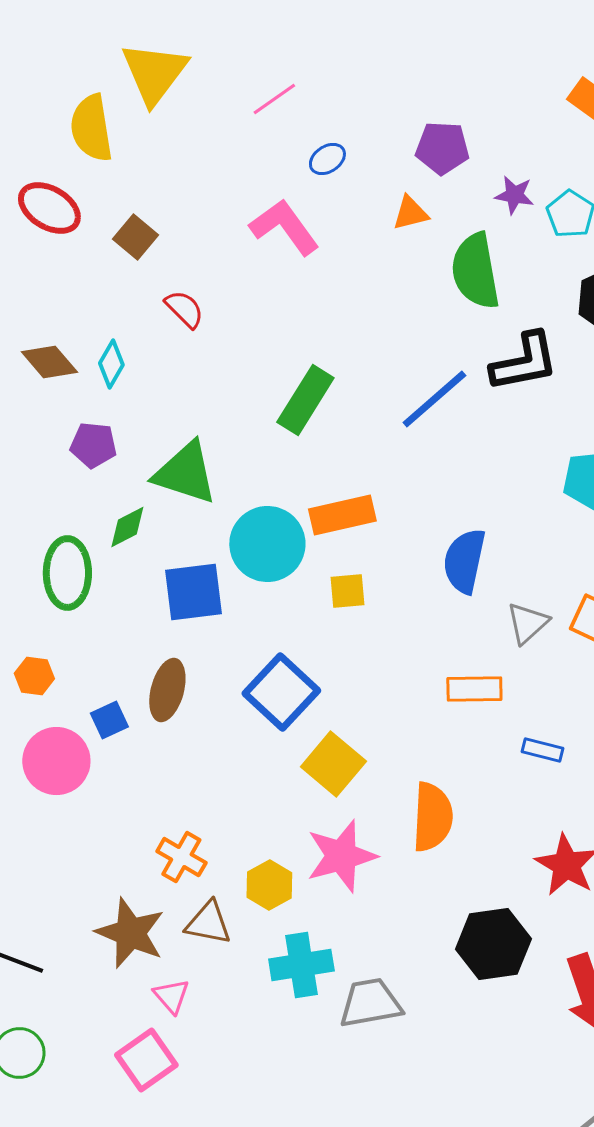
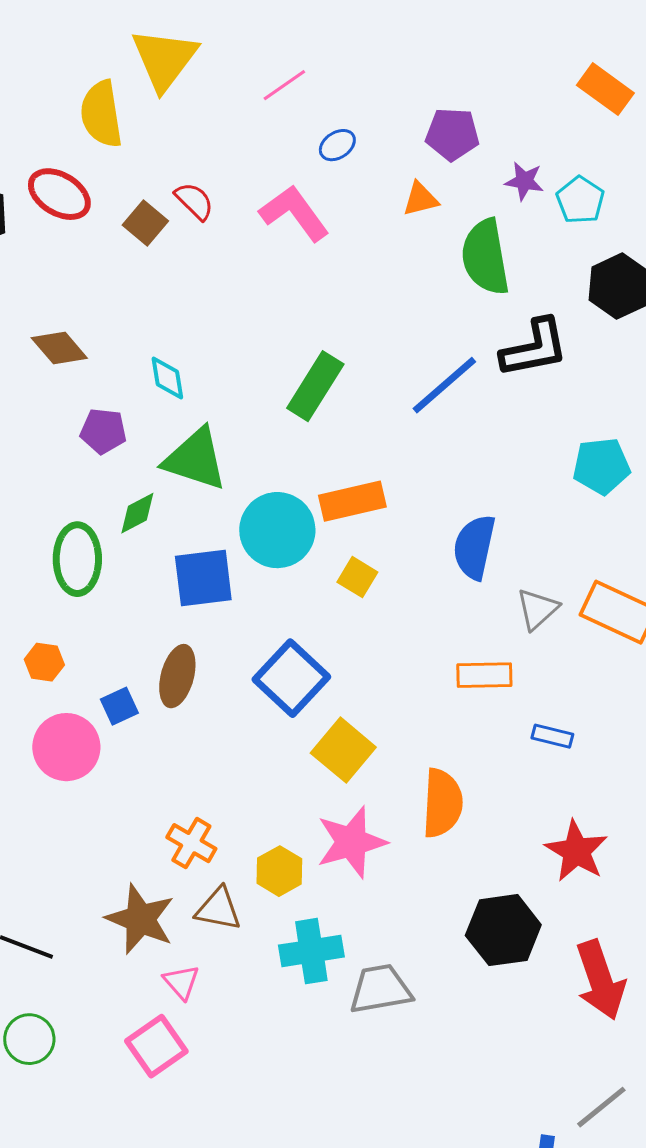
red semicircle: (184, 309) -> (194, 201), moved
cyan diamond: (111, 364) -> (167, 378), moved, turned -39
yellow square: (347, 591) -> (357, 577), turned 36

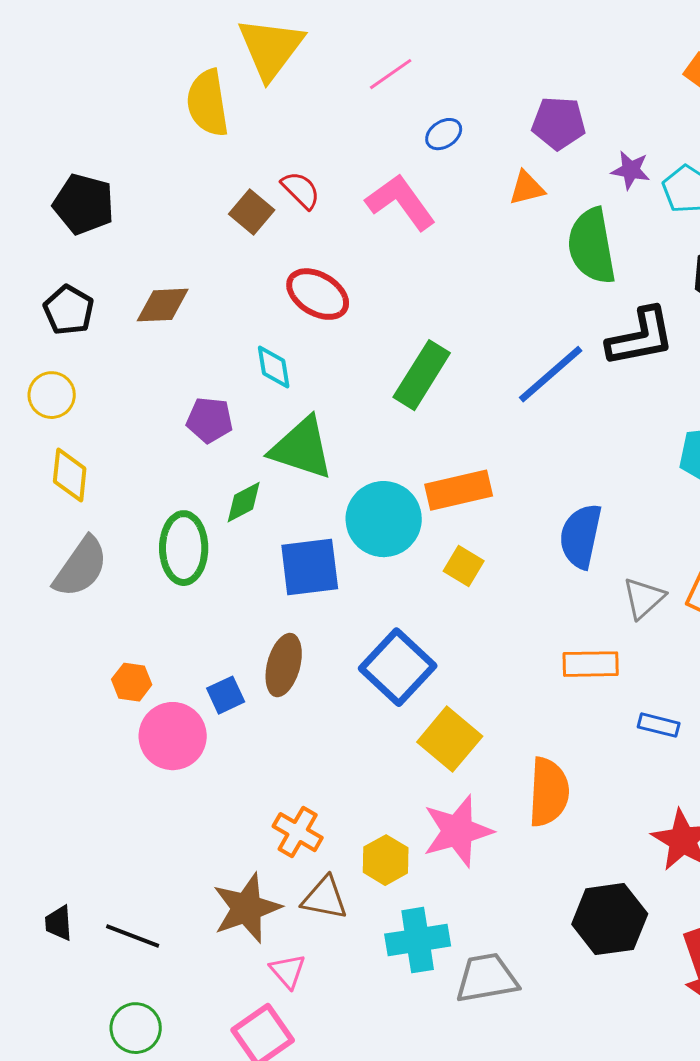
red ellipse: (59, 194) -> (318, 294), moved
brown diamond: (59, 348) -> (163, 305), moved, turned -52
orange hexagon: (44, 662) -> (132, 682), moved
brown star: (140, 919) -> (247, 908), turned 30

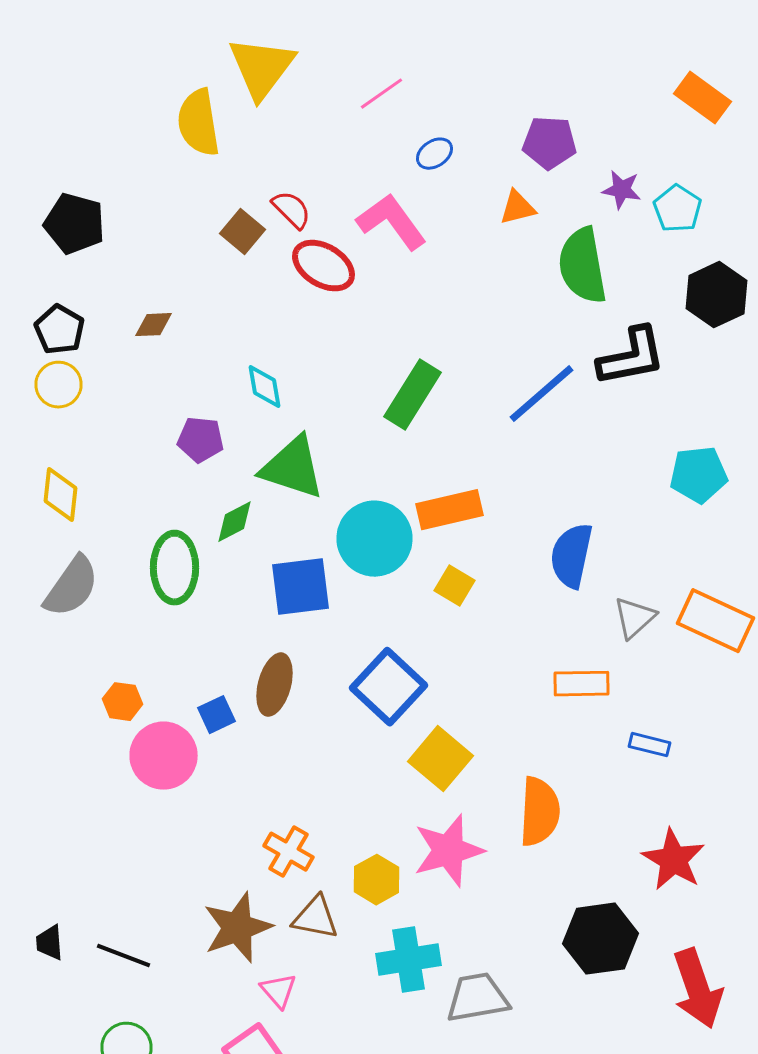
red ellipse: (318, 294) -> (324, 266), moved
brown diamond: (163, 305) -> (154, 325), size x0.7
yellow circle: (52, 395) -> (58, 385), moved

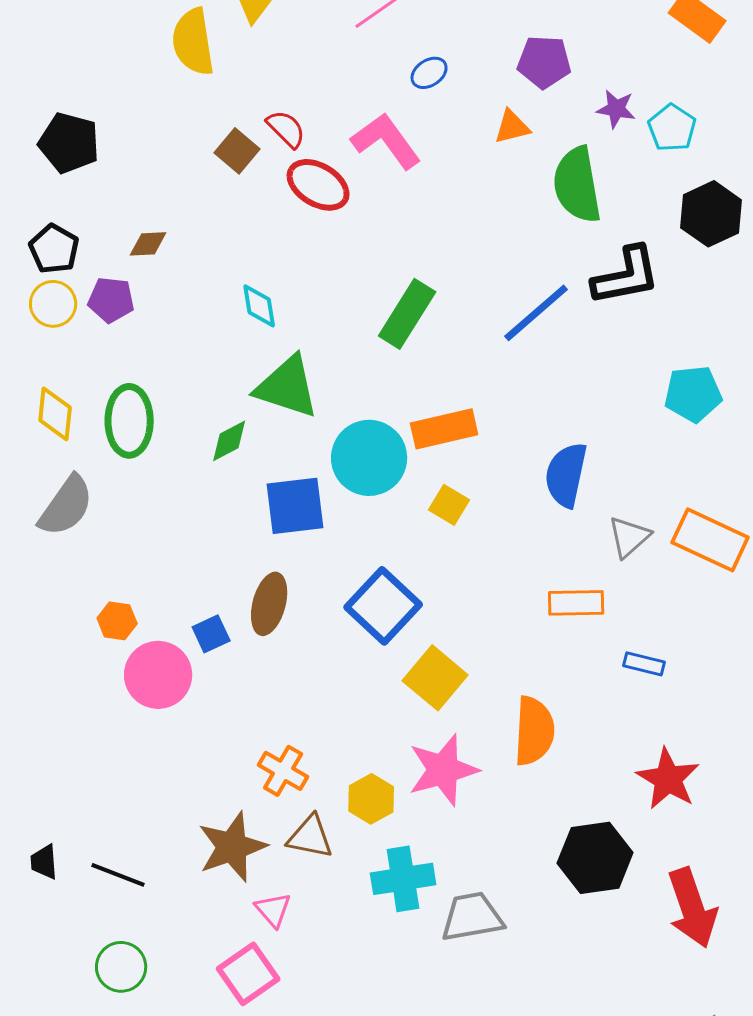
purple pentagon: (200, 440) -> (111, 300), moved
green ellipse: (174, 568) -> (129, 421), moved

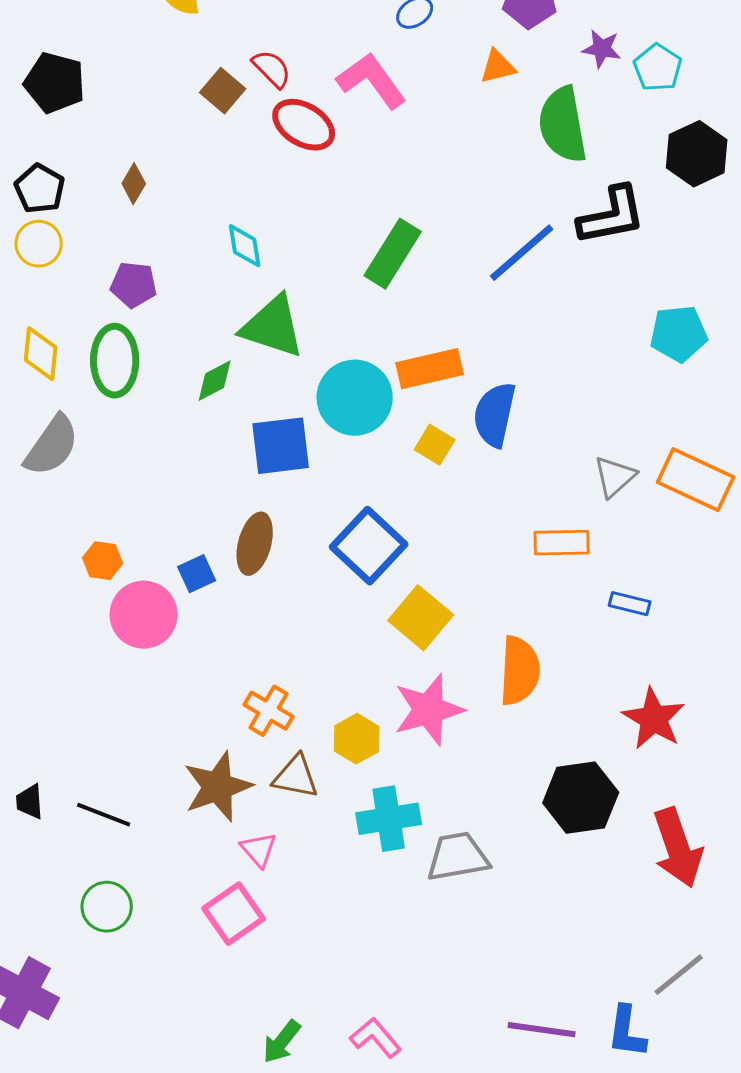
brown diamond: (148, 244) -> (134, 184), turned -57
purple pentagon: (111, 300) -> (134, 285), moved
blue semicircle: (566, 475) -> (495, 415), moved

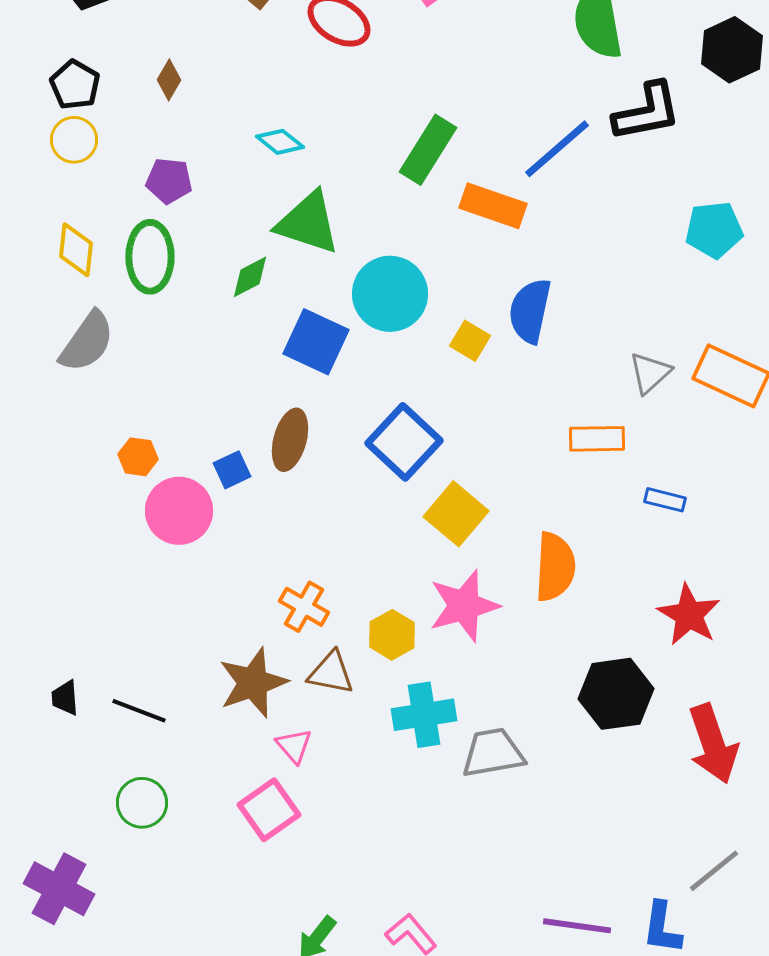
cyan diamond: (245, 246) -> (280, 142), turned -42
orange rectangle: (430, 369) -> (493, 206), moved, turned 32
blue square: (281, 446) -> (316, 342), turned 32

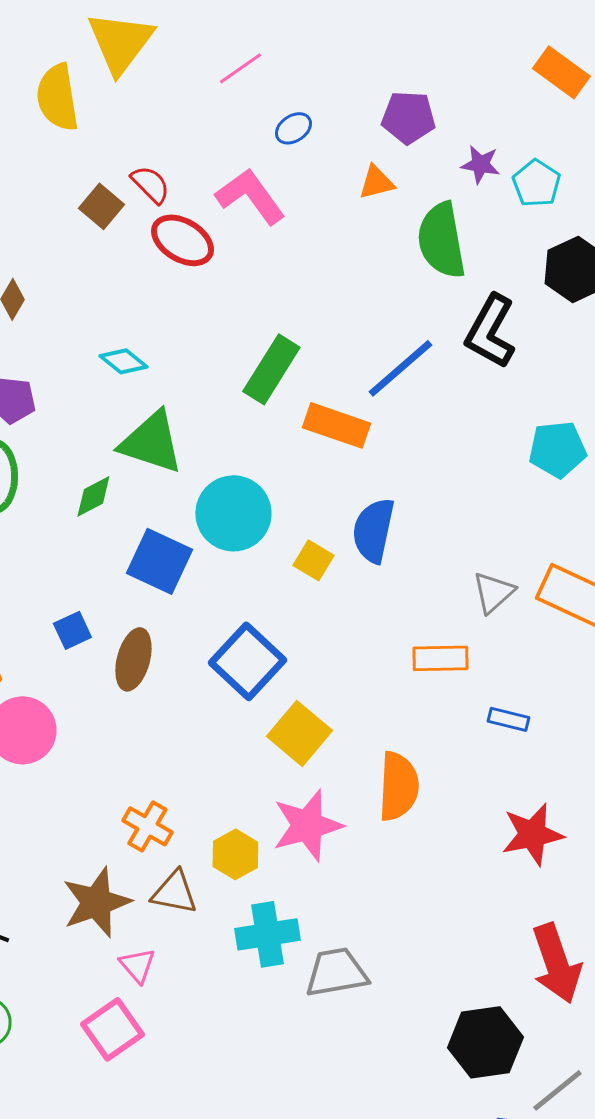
black L-shape: (647, 112) -> (490, 331), turned 130
blue square: (232, 470) -> (72, 630), moved
red star: (689, 615) -> (532, 834), turned 30
black hexagon: (616, 694) -> (485, 1042), moved

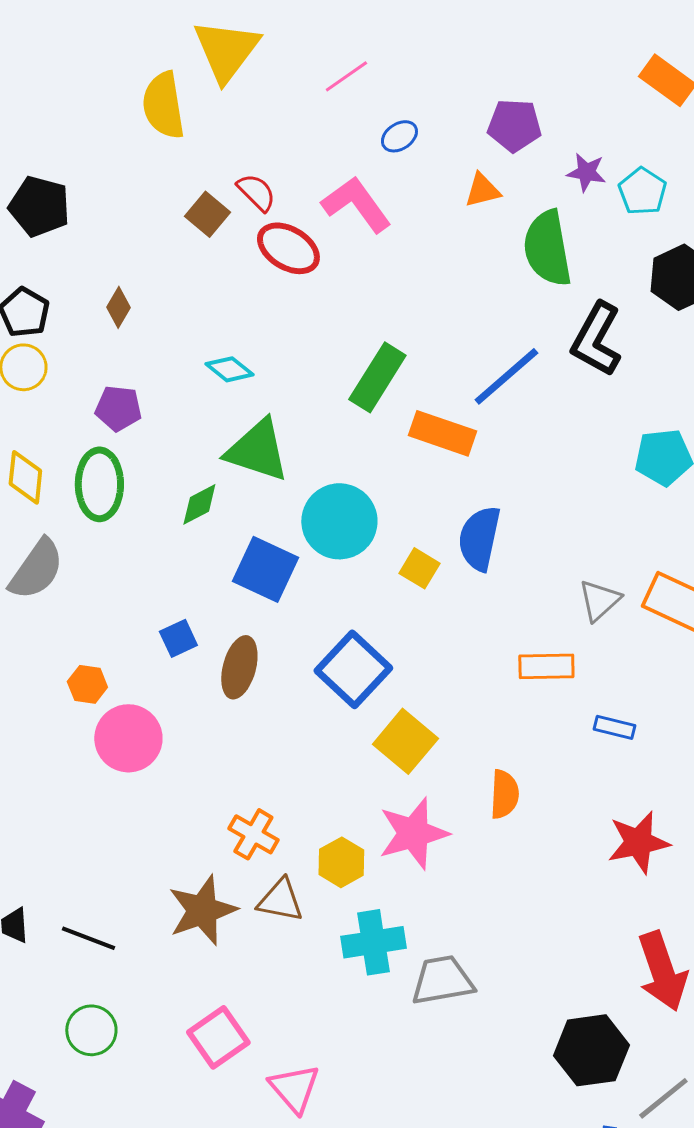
orange semicircle: (398, 786) -> (504, 794), size x0.7
pink triangle: (137, 965) -> (294, 1088), moved, size x1.4

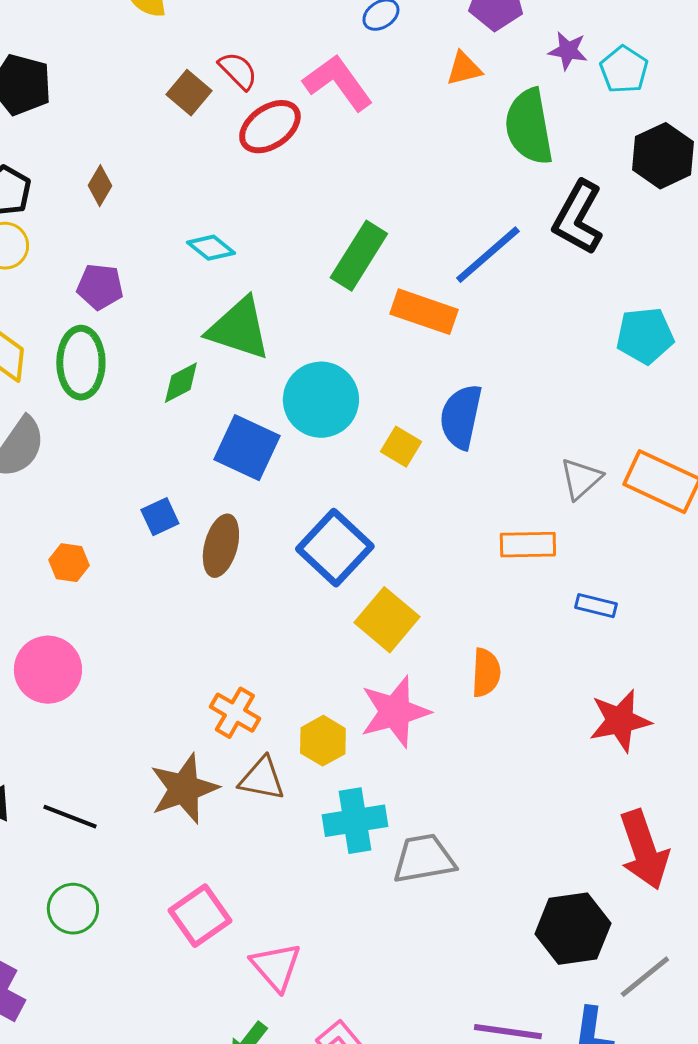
red ellipse: (288, 248) -> (270, 127), turned -66
pink circle: (128, 738) -> (48, 670), moved

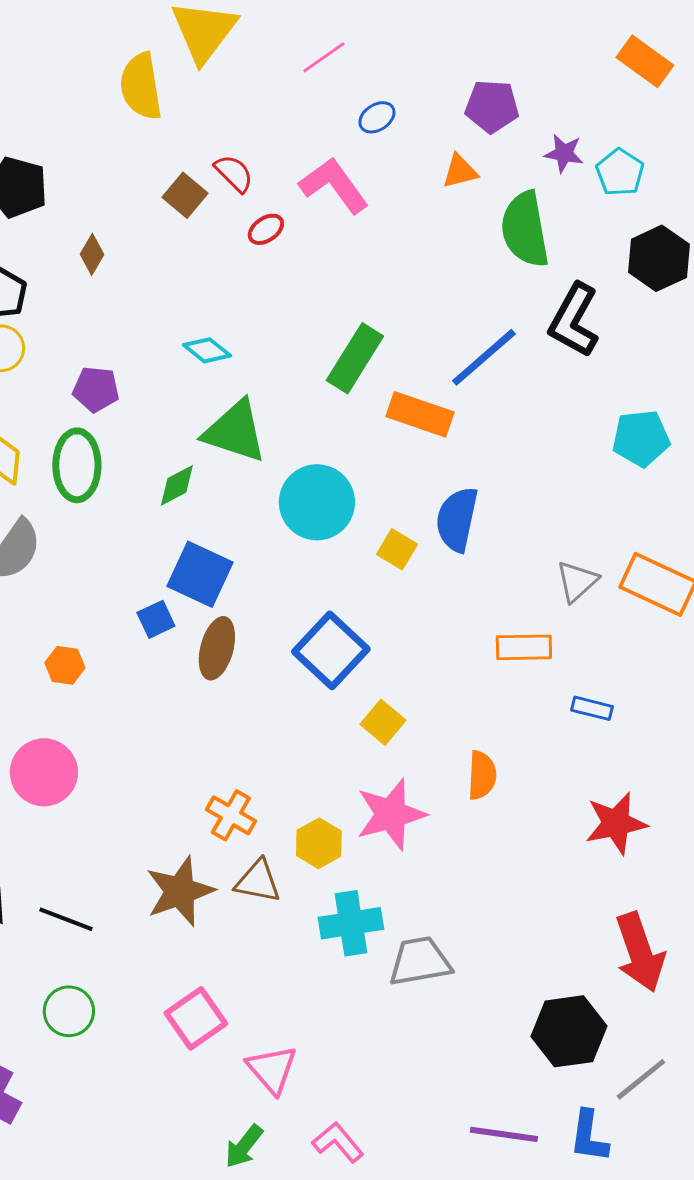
red ellipse: (270, 127) -> (266, 229), size x0.6
brown diamond: (100, 186) -> (92, 254), moved
blue square: (247, 448) -> (200, 574), moved
yellow square: (387, 620) -> (383, 722), size x0.7

